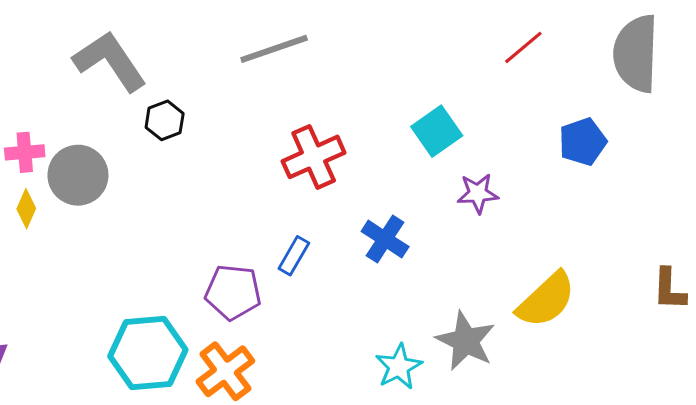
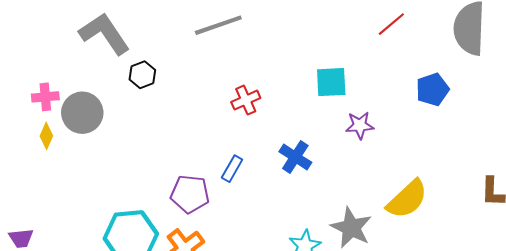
cyan square: (437, 131) -> (331, 82), turned 32
red cross: (314, 157) -> (246, 100), size x0.7

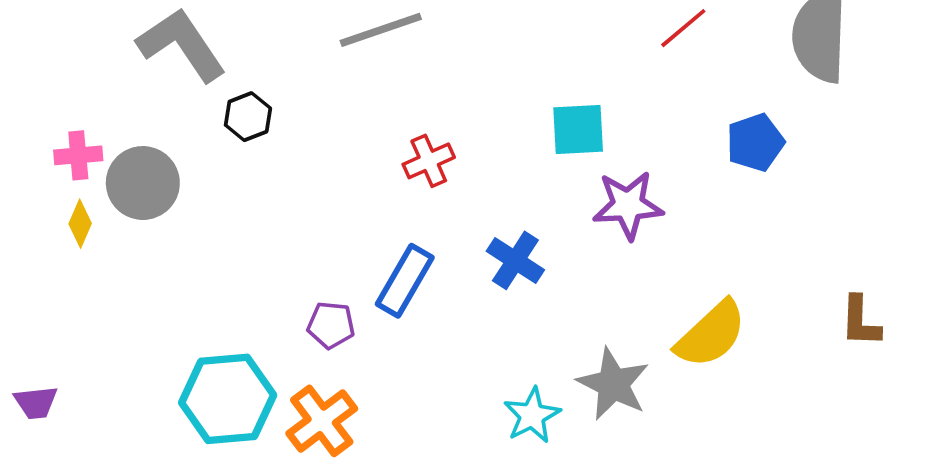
purple star: (360, 125) -> (628, 205), size x1.4
blue rectangle: (232, 169) -> (405, 281), size x1.5
purple pentagon: (190, 194) -> (331, 325), size x0.7

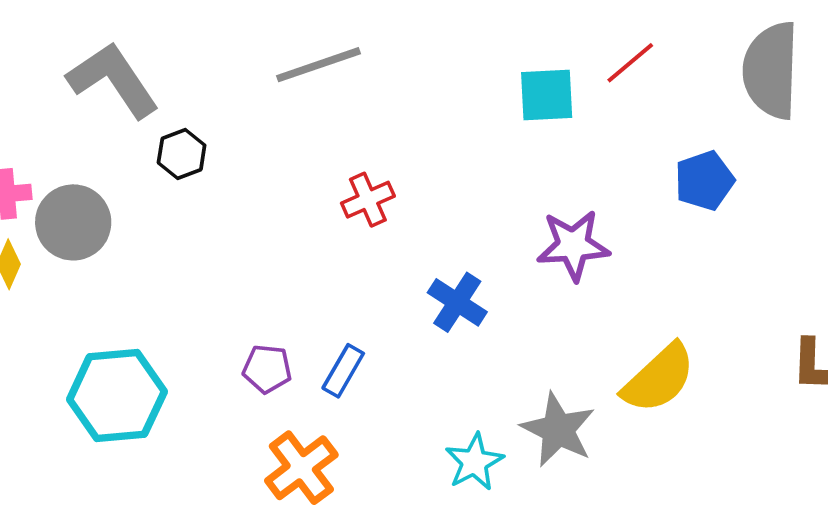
cyan square: (578, 130) -> (547, 95), moved
blue rectangle: (405, 281) -> (343, 371), moved, size x0.7
cyan hexagon: (228, 399) -> (117, 395), moved
orange cross: (322, 421) -> (301, 468), moved

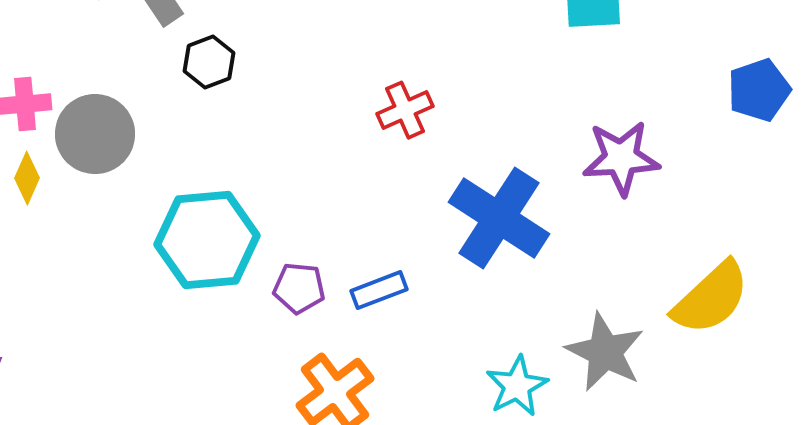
blue cross: (457, 302) -> (499, 218), size x1.6
blue rectangle: (343, 371) -> (379, 290), turned 39
cyan hexagon: (117, 395) -> (207, 240), moved

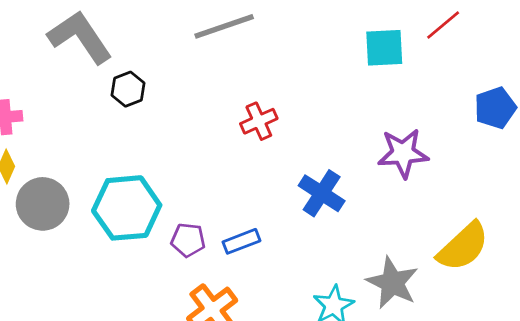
gray circle: (95, 134) -> (43, 204), moved
blue cross: (499, 218) -> (322, 193), size x0.7

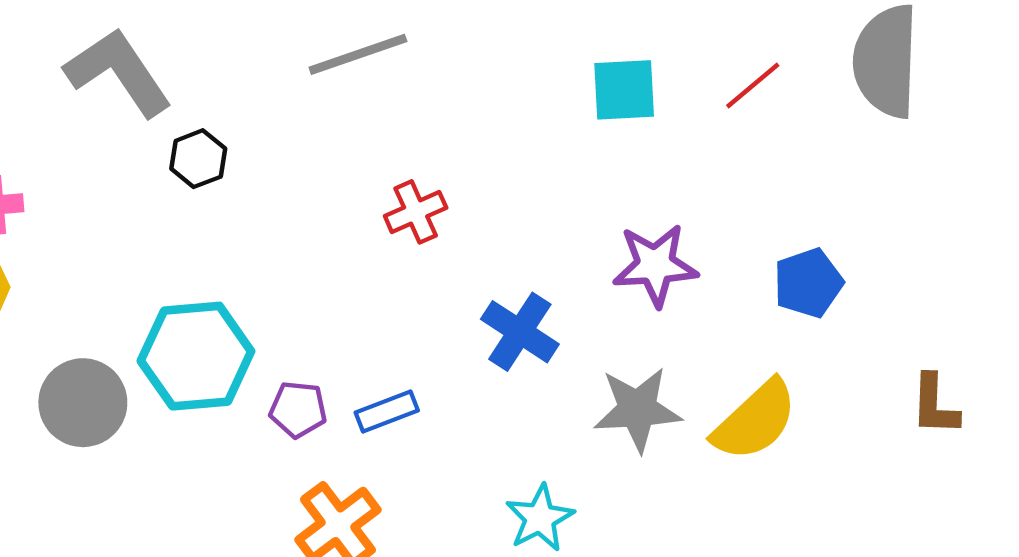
red line: (443, 25) -> (753, 85), moved
blue pentagon: (495, 108) -> (808, 283), moved
gray circle: (43, 204) -> (83, 403), moved
gray star: (392, 283) -> (637, 409), moved, turned -30

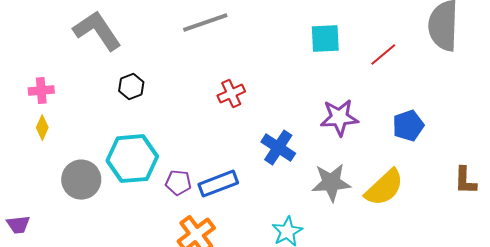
red line: (753, 85) -> (383, 55), moved
black hexagon: (198, 159) -> (131, 87), moved
blue rectangle: (387, 412) -> (218, 184), size x1.4

